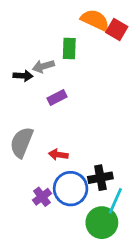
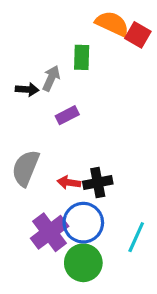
gray arrow: (43, 66) -> (51, 78), turned 130
black cross: (100, 178) -> (98, 183), moved
purple cross: (42, 197) -> (50, 232), size x1.6
green circle: (102, 223) -> (83, 263), moved

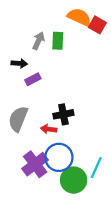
gray arrow: (51, 78) -> (38, 41), moved
purple rectangle: (67, 115) -> (33, 79), moved
black cross: (98, 183) -> (63, 114), moved
green circle: (83, 263) -> (74, 180), moved

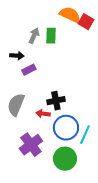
blue circle: (59, 157) -> (66, 128), moved
cyan line: (96, 168) -> (85, 135), moved

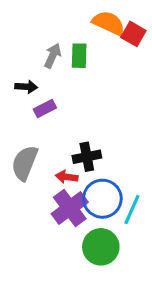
purple cross: (31, 145) -> (70, 208), moved

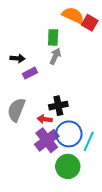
gray arrow: (53, 56) -> (55, 56), moved

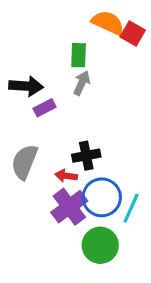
black arrow: (17, 58) -> (26, 86), size x1.5

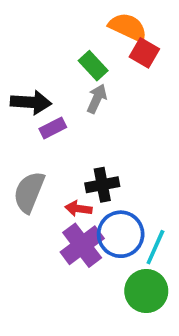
red square: (133, 34) -> (144, 53), moved
green rectangle: (79, 55) -> (93, 66), turned -45
green circle: (100, 245) -> (146, 291), moved

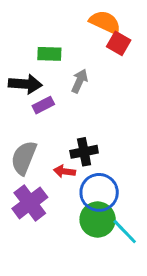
green rectangle: (93, 66) -> (49, 54), moved, turned -45
purple cross: (82, 245) -> (30, 203), moved
cyan line: (155, 247) -> (125, 232), moved, turned -68
green circle: (146, 291) -> (98, 220), moved

